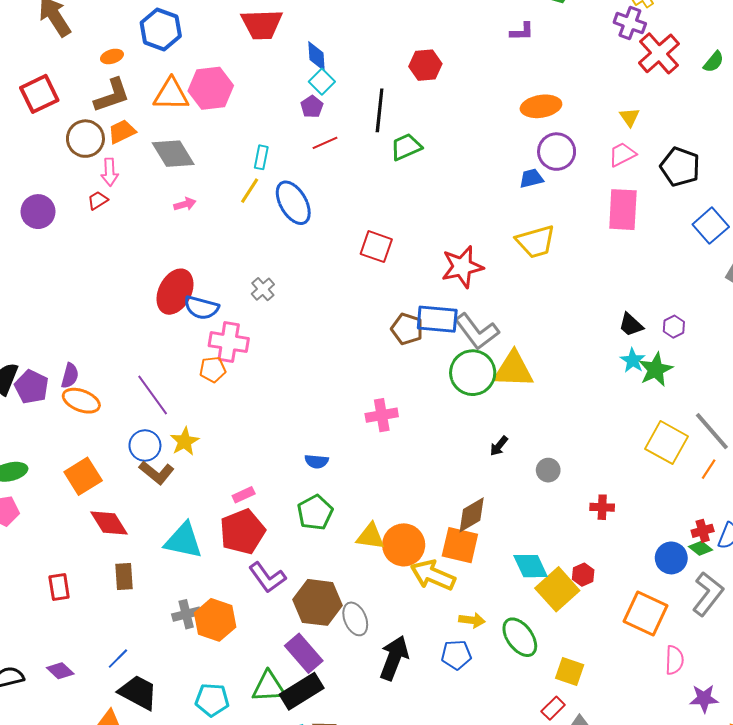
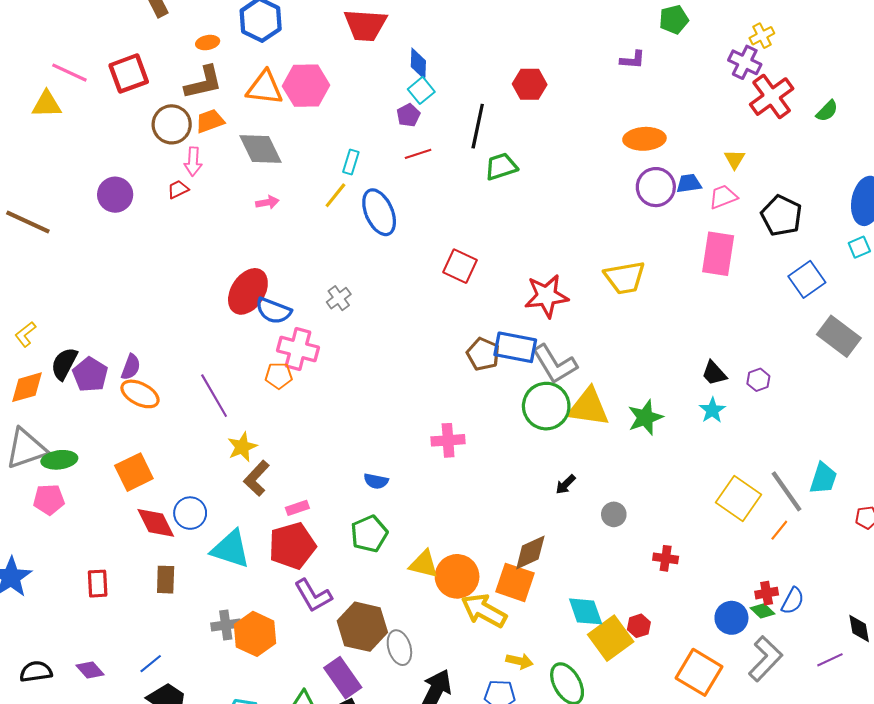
blue trapezoid: (531, 178) -> (689, 183), moved
green star: (656, 370) -> (645, 417), moved
blue circle: (145, 446) -> (190, 513), moved
brown L-shape: (157, 473) -> (256, 478), moved, turned 88

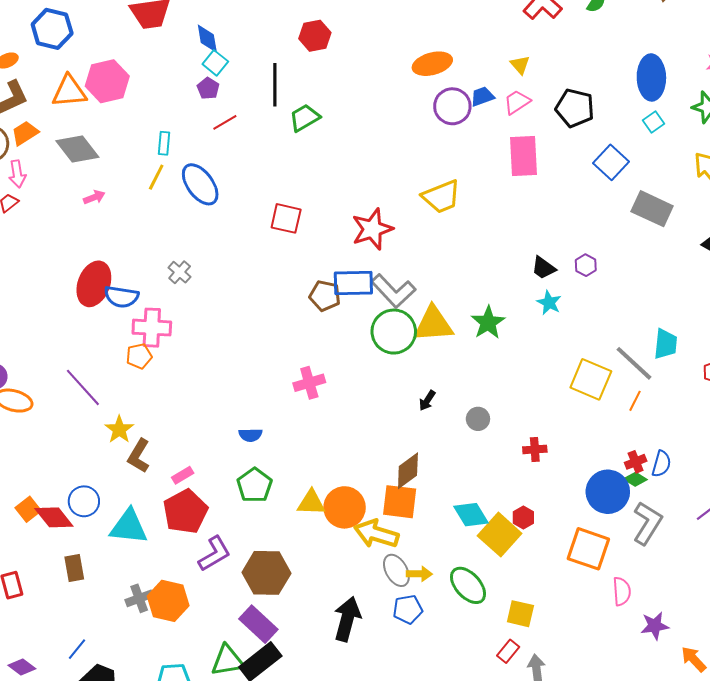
orange square: (134, 472) -> (28, 509), moved, size x0.7
purple L-shape: (313, 596) -> (214, 554), turned -78
blue circle: (731, 618) -> (608, 492), size x1.4
gray ellipse: (399, 648) -> (396, 570), moved

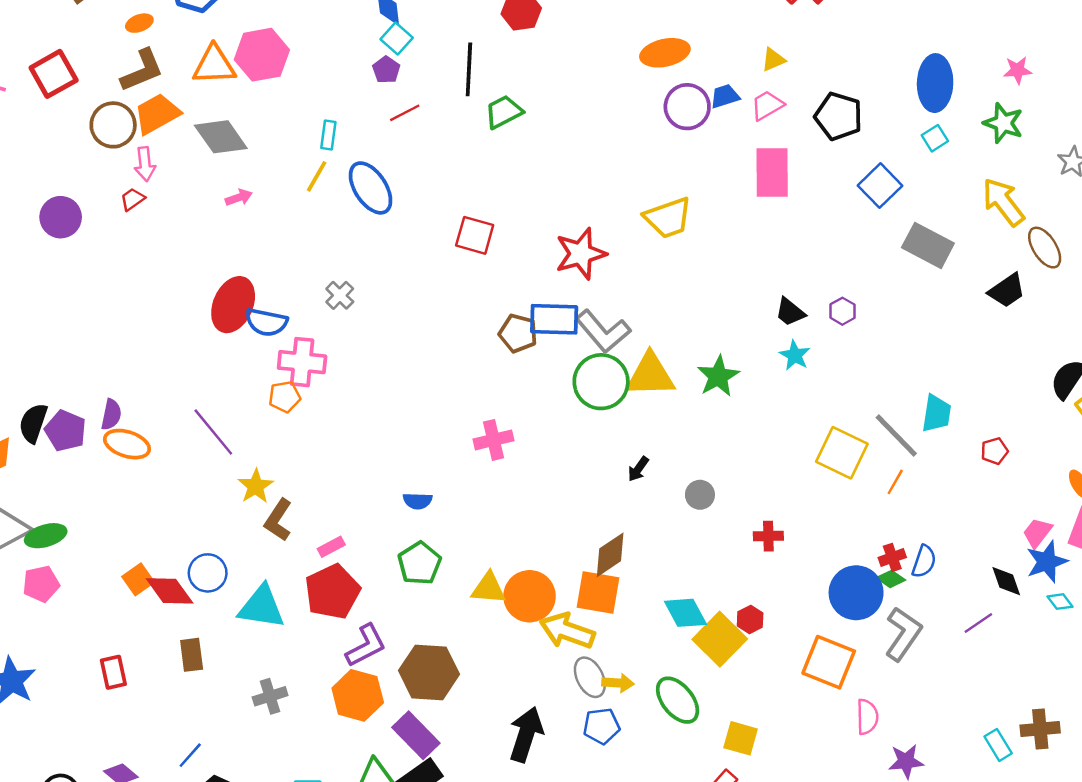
yellow triangle: (520, 65) -> (773, 60), turned 45
orange trapezoid: (25, 133) -> (157, 114), size x1.4
orange hexagon: (168, 601) -> (358, 695), moved

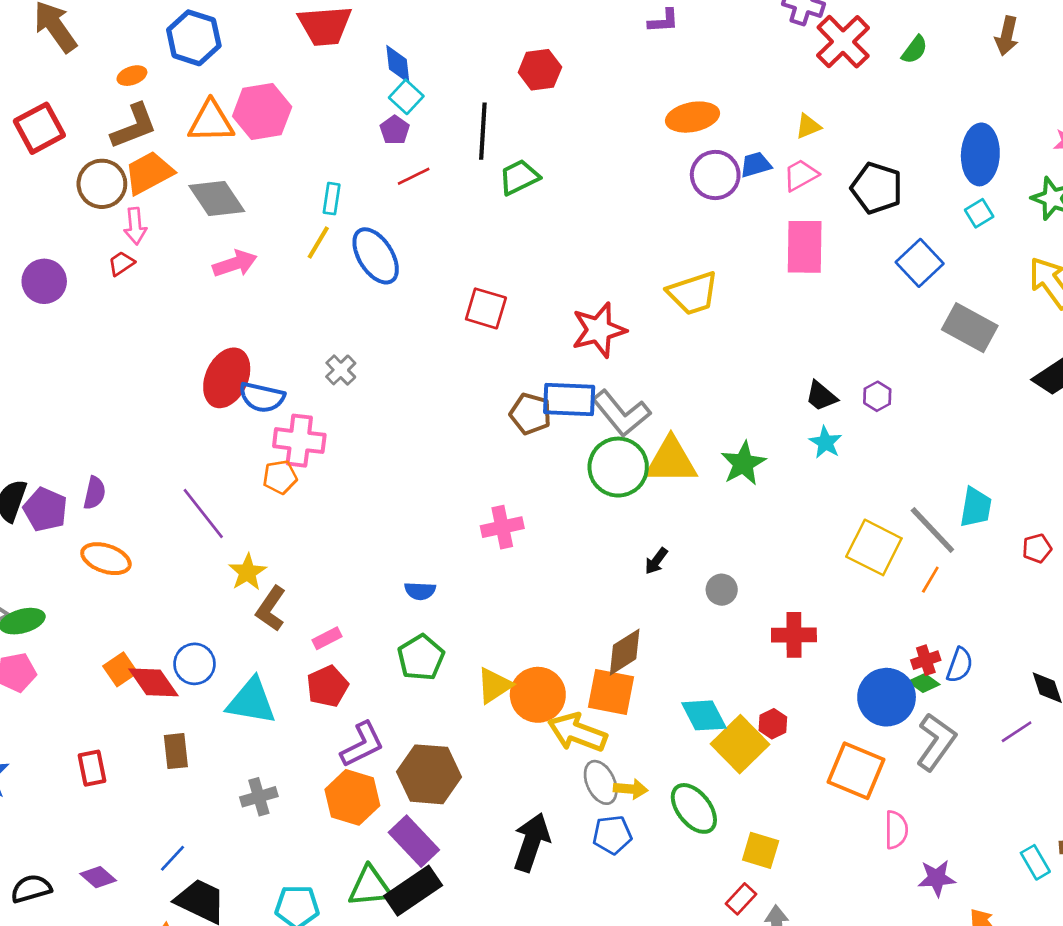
pink arrow: (239, 197) -> (235, 264), size x1.5
orange ellipse: (127, 444) -> (106, 559), moved
red cross: (768, 536) -> (794, 635), size x1.4
yellow triangle: (489, 588) -> (494, 685), turned -39
red pentagon: (332, 592) -> (327, 686), size x0.7

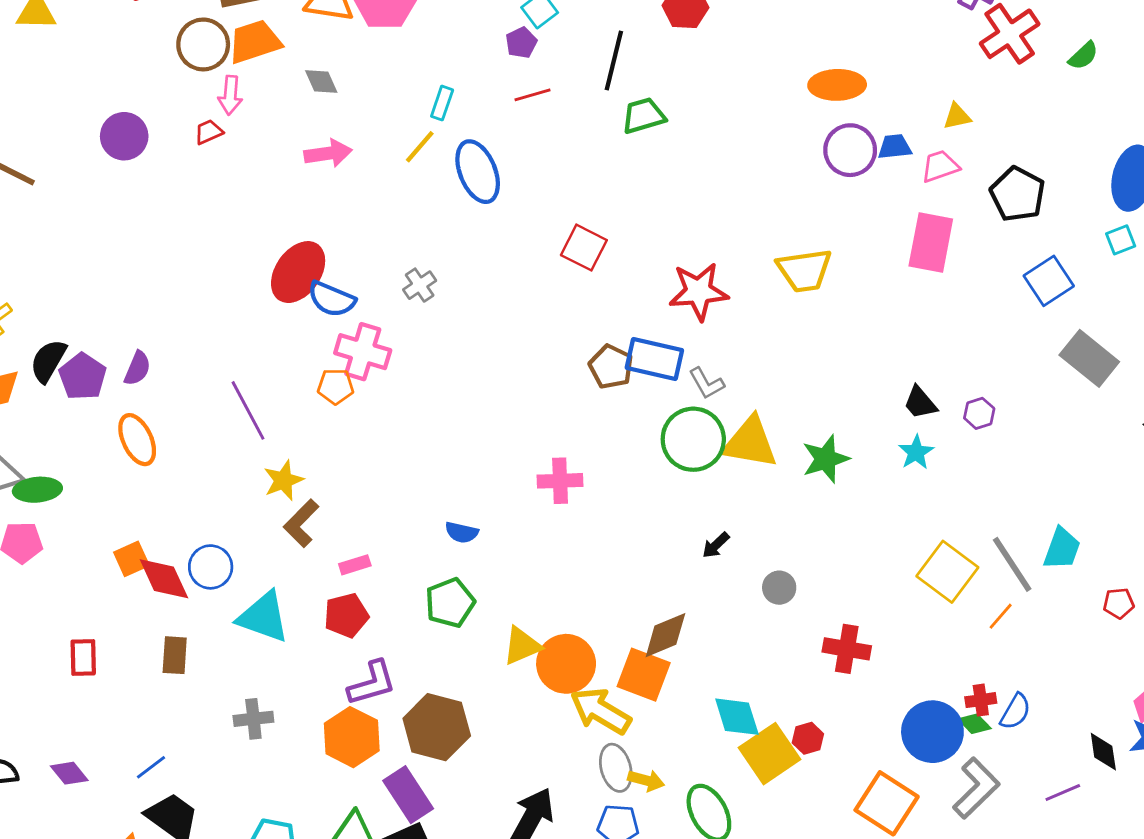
gray diamond: (217, 199) -> (321, 81), size x0.6
gray L-shape: (621, 413) -> (707, 383), size x0.6
orange ellipse: (106, 559) -> (137, 440), turned 36

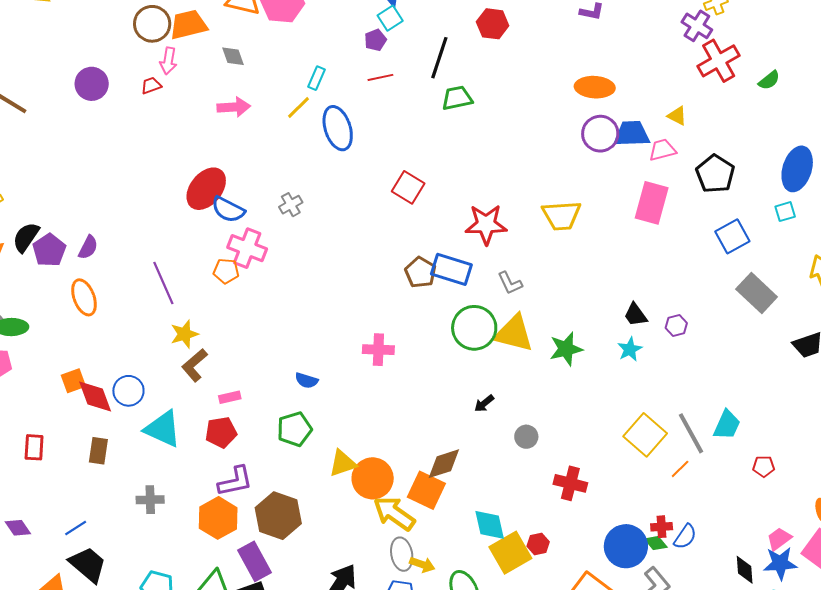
yellow triangle: (957, 116) -> (677, 116), turned 35
blue trapezoid: (895, 147) -> (632, 134), size x1.5
gray L-shape: (707, 383) -> (510, 283), moved

